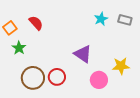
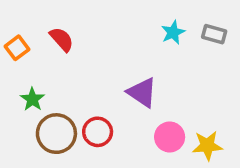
green star: (19, 48) -> (32, 99), moved
yellow star: (121, 66) -> (207, 146), moved

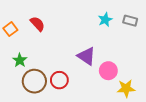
pink circle: (170, 137) -> (108, 71), moved

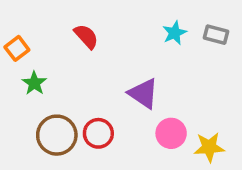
red semicircle: (37, 24) -> (86, 36), moved
green star: (20, 60) -> (34, 83), moved
pink circle: (108, 71) -> (171, 133), moved

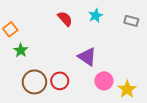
cyan star: (175, 33) -> (96, 16), moved
red semicircle: (86, 36) -> (65, 19), moved
yellow star: (209, 147) -> (127, 89), turned -30

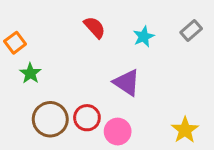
cyan star: (96, 16) -> (144, 37), moved
gray rectangle: (131, 21) -> (191, 30), turned -56
pink circle: (104, 81) -> (118, 132), moved

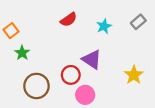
red semicircle: (95, 27) -> (69, 20), turned 98
red circle: (87, 118) -> (71, 75), moved
yellow star: (185, 130) -> (134, 75), moved

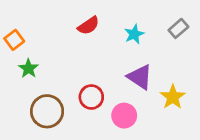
purple triangle: (92, 59) -> (140, 77), moved
pink circle: (85, 95) -> (124, 116), moved

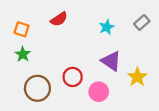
red semicircle: (88, 26) -> (59, 19), moved
orange square: (14, 40) -> (22, 29), moved, turned -35

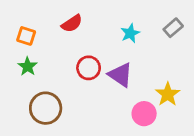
purple triangle: (111, 61) -> (120, 75), moved
red circle: (73, 77) -> (89, 68), moved
pink circle: (99, 92) -> (144, 114), moved

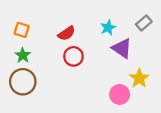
red semicircle: (72, 23) -> (67, 33), moved
purple triangle: (120, 75) -> (122, 48), moved
brown circle: (46, 108) -> (23, 82), moved

